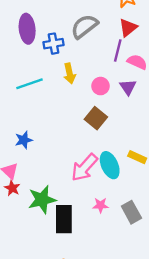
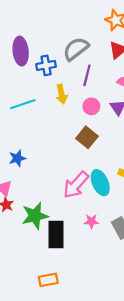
purple line: (118, 51) -> (87, 75), moved

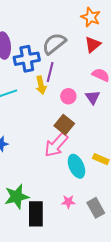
blue cross: (46, 65) -> (27, 59), size x1.4
purple line: (87, 75) -> (50, 72), moved
pink arrow: (76, 185) -> (56, 145), moved

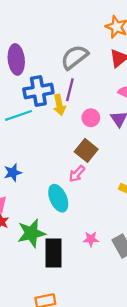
blue cross: (27, 59) -> (38, 91), moved
pink arrow: (56, 145) -> (77, 174), size x0.6
cyan ellipse: (76, 166) -> (58, 198), moved

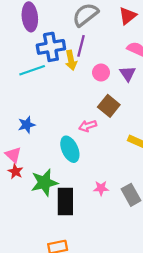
brown square: (86, 150) -> (109, 106), moved
pink arrow: (77, 174) -> (88, 126), turned 30

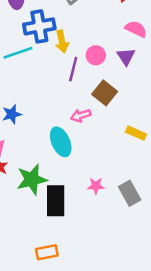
purple line: (81, 46) -> (73, 69), moved

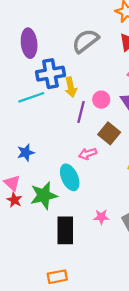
green star: (32, 179) -> (44, 195), moved

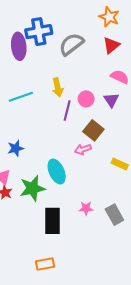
blue cross: (50, 74) -> (39, 32), moved
pink arrow: (88, 154) -> (83, 149), moved

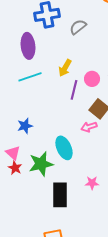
gray semicircle: (71, 44) -> (78, 27), size x0.7
purple ellipse: (19, 46) -> (28, 46), moved
yellow arrow: (58, 87) -> (65, 68), turned 42

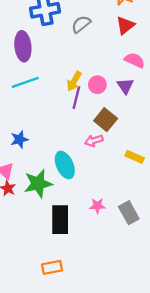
yellow arrow: (65, 68) -> (74, 81), moved

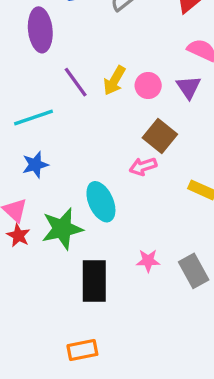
cyan line: (25, 82) -> (34, 118), moved
purple line: (76, 97) -> (76, 82), moved, turned -50

